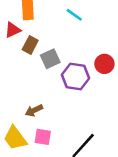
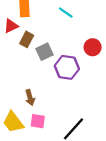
red circle: (104, 64) -> (93, 47), moved
brown arrow: (34, 110) -> (30, 98), turned -80

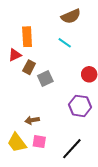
purple hexagon: (67, 67) -> (80, 106), moved
brown arrow: (30, 98) -> (32, 120), turned 96

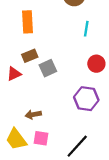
cyan line: (65, 43) -> (86, 29), moved, turned 64
red triangle: (15, 55) -> (14, 74), moved
brown rectangle: (29, 67) -> (30, 56), turned 40

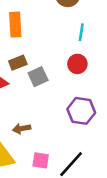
red circle: (96, 64) -> (77, 64), moved
pink square: (41, 138) -> (41, 160), moved

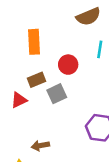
red circle: (77, 64) -> (68, 65), moved

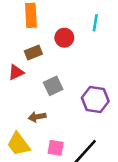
gray square: (57, 94) -> (53, 86), moved

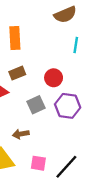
red circle: (64, 38) -> (54, 78), moved
purple hexagon: (95, 100) -> (68, 106), moved

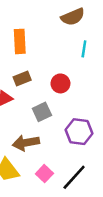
purple hexagon: (68, 106) -> (79, 132), moved
brown arrow: (21, 134) -> (26, 143), size x1.5
pink square: (38, 163) -> (44, 174), turned 35

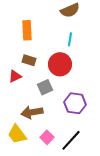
cyan line: (84, 49) -> (70, 39), moved
brown rectangle: (22, 79) -> (29, 60), turned 40
red circle: (60, 83) -> (60, 64), size x1.5

